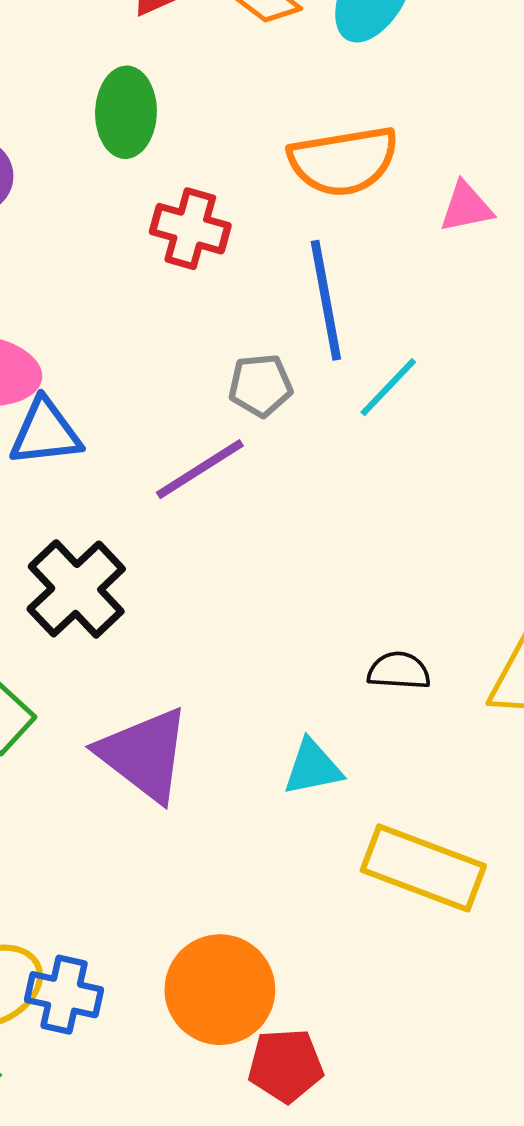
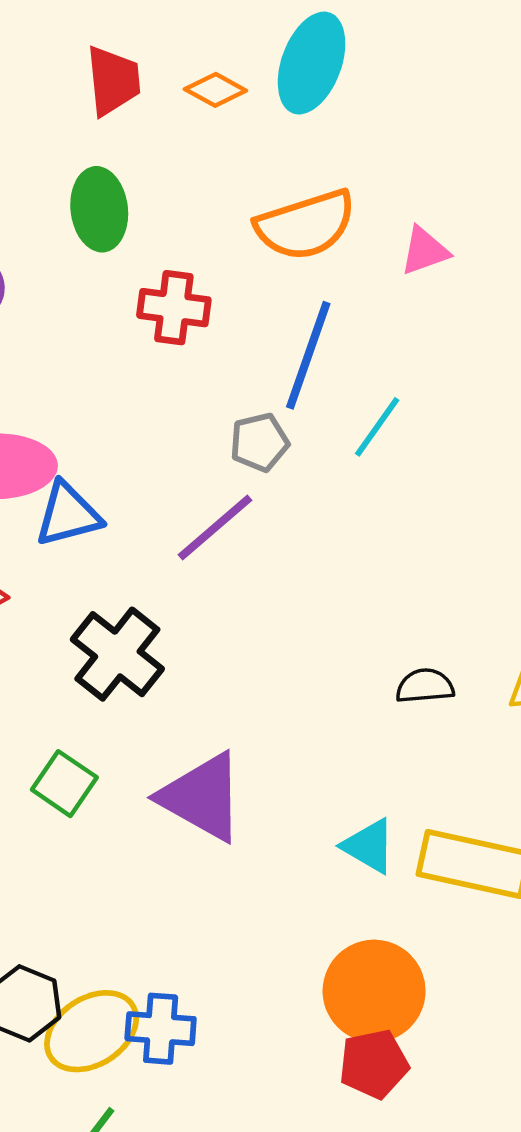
blue line: (326, 300) -> (308, 355), turned 38
cyan triangle: (313, 767) -> (369, 846), moved, turned 50
orange circle: (220, 990) -> (374, 991), moved

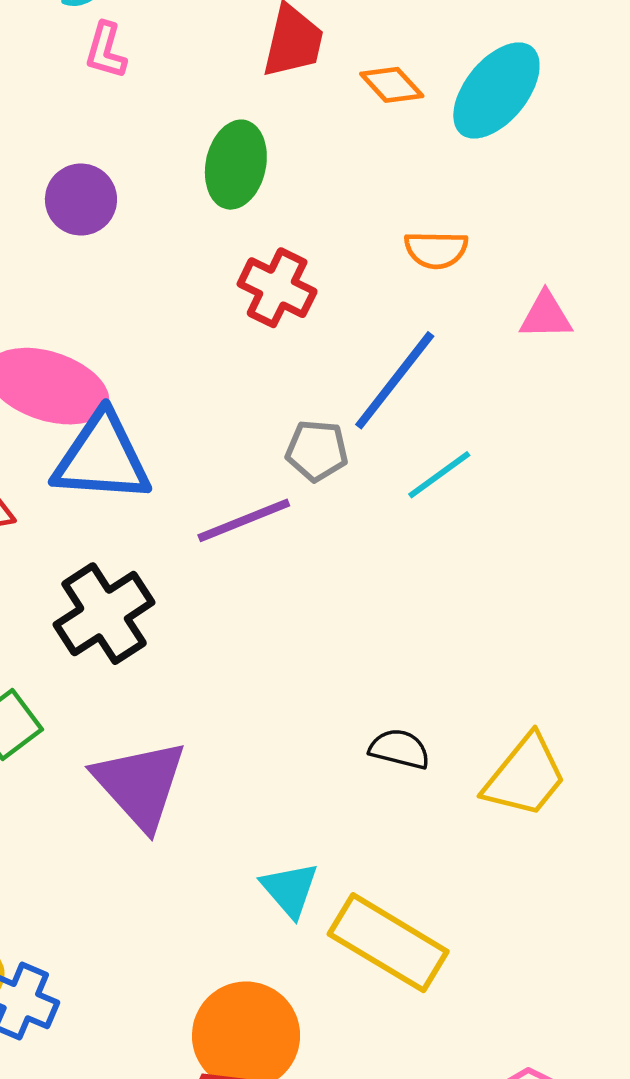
orange semicircle: (306, 225) -> (436, 250), size x0.6
blue triangle: (68, 514) -> (102, 458), size x1.4

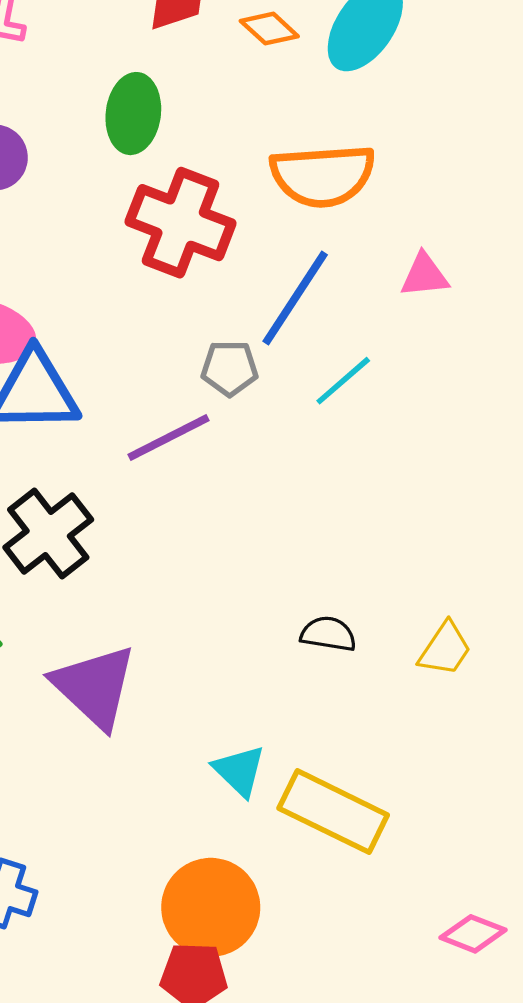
orange semicircle: (436, 250) -> (323, 176), size x1.8
red cross: (277, 288) -> (181, 223), size x1.5
pink triangle: (546, 316) -> (424, 275), moved
yellow trapezoid: (525, 776) -> (445, 649), size x0.7

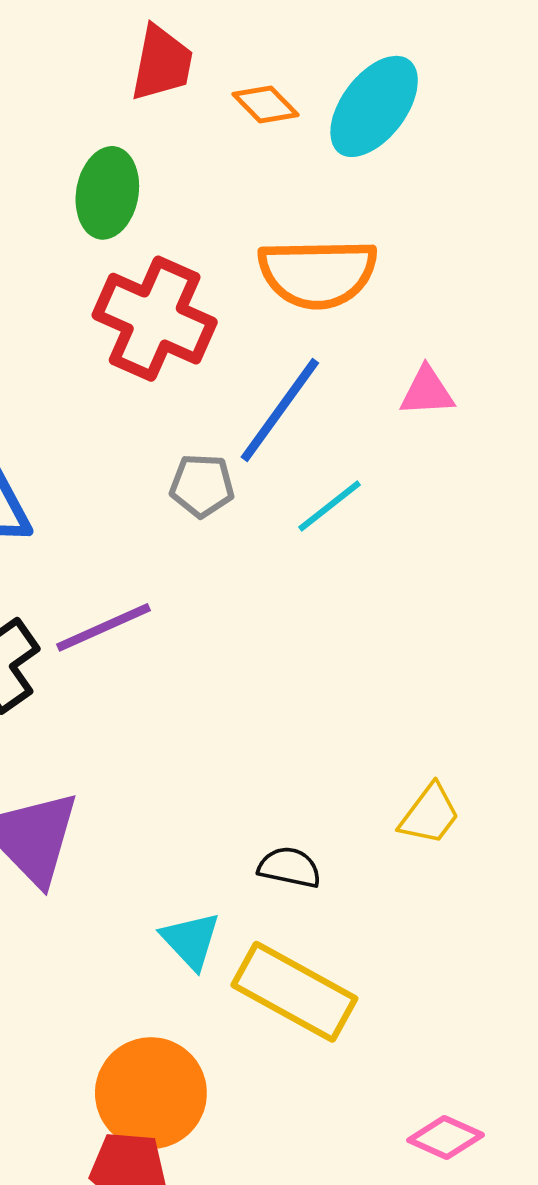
purple line: (168, 438) -> (104, 627), moved
black semicircle: (328, 634) -> (289, 867), moved

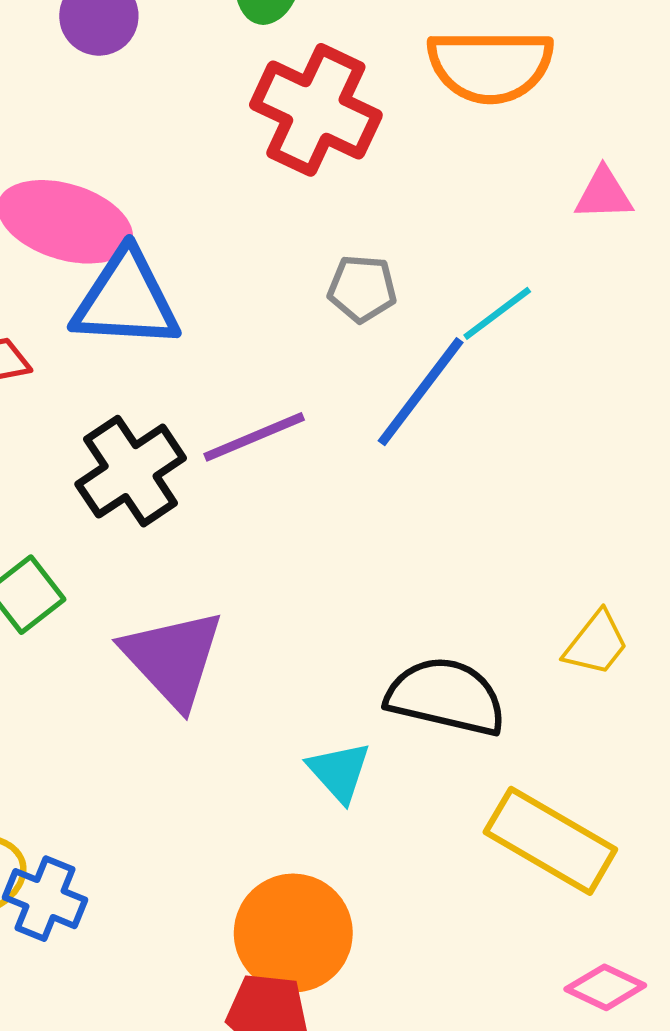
blue line: (280, 410) -> (421, 392), moved
black semicircle: (289, 867) -> (446, 696), size x1.8
yellow rectangle: (294, 992) -> (550, 841), moved

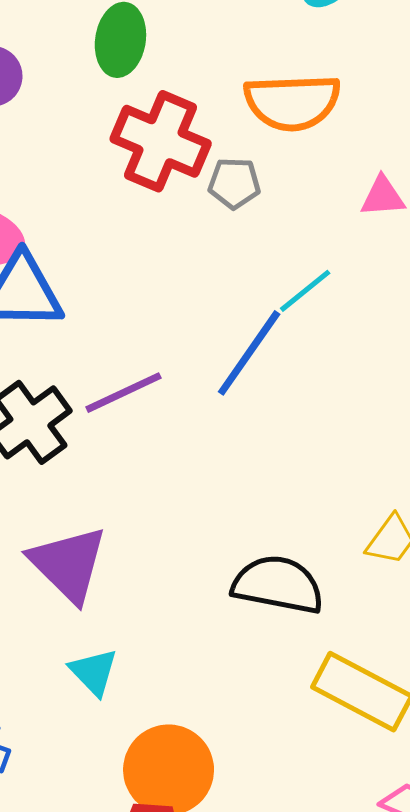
gray pentagon: (362, 289) -> (234, 183), moved
cyan triangle: (339, 772) -> (94, 672), moved

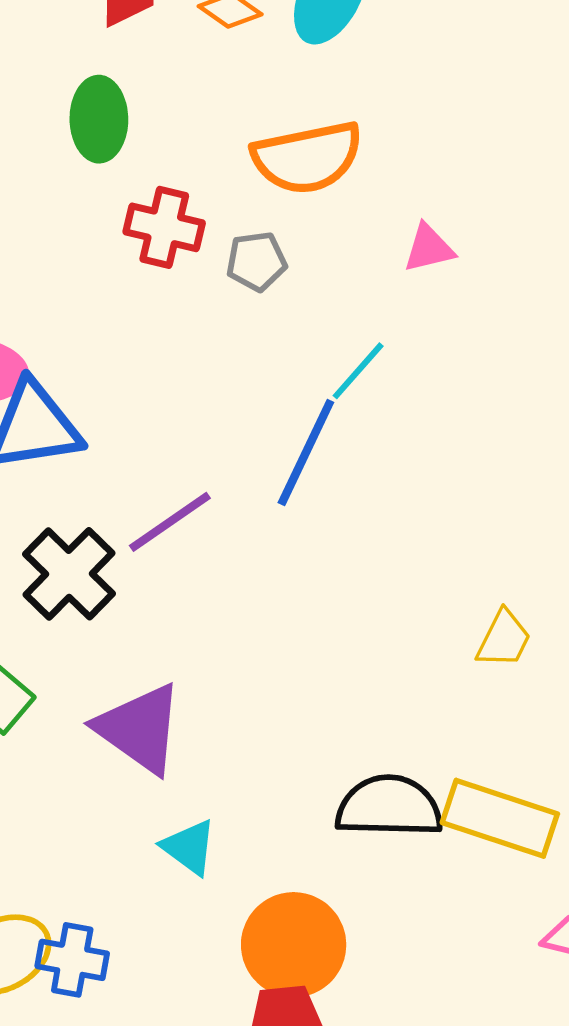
red cross: (161, 141) -> (164, 227), size x0.7
black semicircle: (278, 585) -> (389, 807), moved

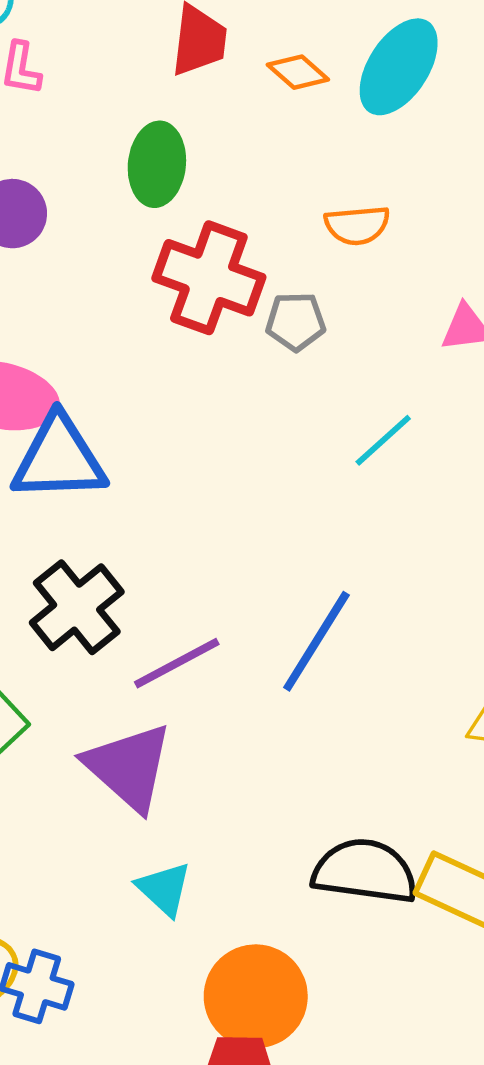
orange semicircle: (307, 158) -> (357, 225), size x0.6
red cross: (164, 227) -> (209, 278), size x1.4
blue line: (306, 452) -> (316, 641), moved
purple line: (170, 522) -> (177, 663), moved

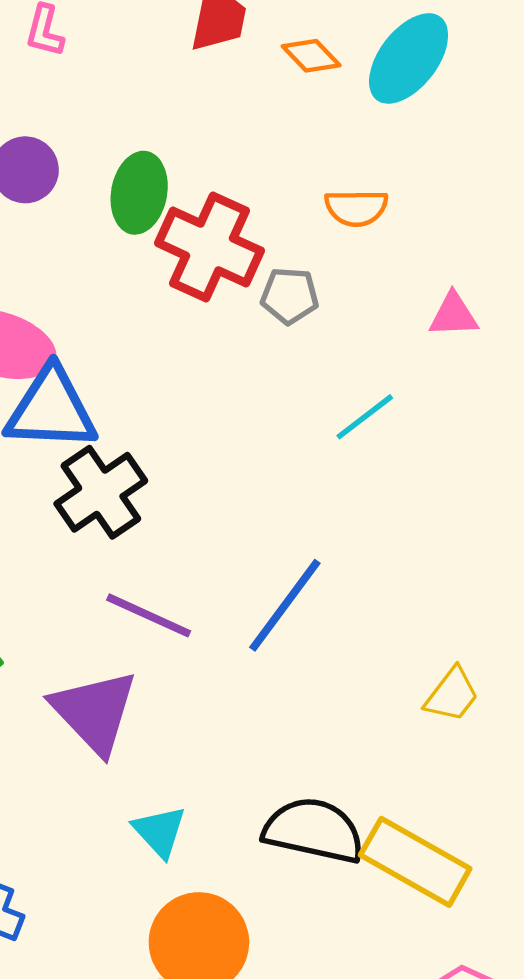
green ellipse: (157, 164) -> (139, 193), moved
black cross: (77, 607) -> (101, 492), moved
purple line: (177, 663) -> (149, 615), turned 48
cyan triangle: (164, 889) -> (160, 832), moved

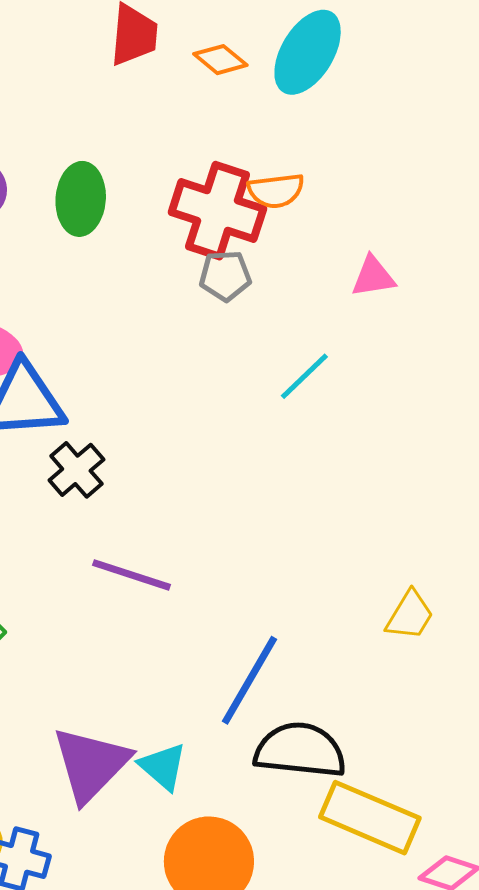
red cross: (210, 247) -> (217, 211), moved
black cross: (101, 492) -> (76, 470), size x0.7
blue line: (285, 605) -> (249, 680), moved
purple triangle: (94, 712) -> (91, 764), moved, turned 34
yellow rectangle: (415, 862) -> (370, 818), moved

